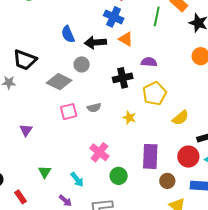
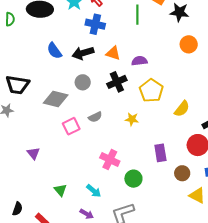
orange triangle: (126, 39) -> (113, 53), moved
gray circle: (82, 64) -> (83, 82), moved
purple rectangle: (150, 156) -> (160, 153), size x0.7

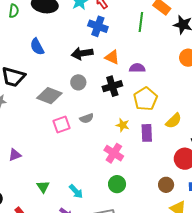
blue semicircle: (54, 51) -> (37, 47), moved
purple triangle: (33, 153) -> (15, 155), moved, turned 40
purple rectangle: (160, 153) -> (147, 133), moved
pink cross: (110, 159) -> (114, 153), moved

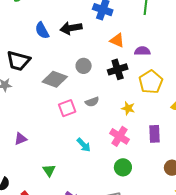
black arrow: (82, 53) -> (71, 28), moved
purple rectangle: (147, 133) -> (154, 134), moved
cyan arrow: (76, 191) -> (84, 145), moved

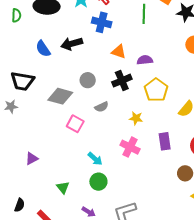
gray semicircle: (92, 102) -> (102, 107), moved
pink square: (67, 108) -> (75, 124), turned -36
green circle: (123, 167) -> (98, 182), moved

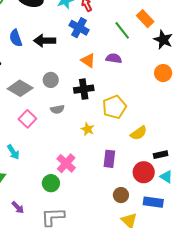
green line: (144, 14) -> (122, 30), turned -54
purple semicircle: (145, 60) -> (114, 58), moved
pink cross: (130, 147) -> (66, 163), moved
cyan arrow: (95, 159) -> (13, 152), moved
green circle: (98, 182) -> (51, 183), moved

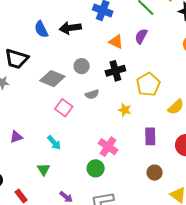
purple semicircle: (114, 58) -> (141, 36), turned -63
brown circle: (121, 195) -> (155, 173), moved

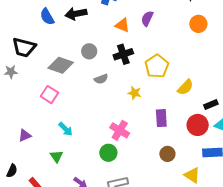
pink square: (64, 108) -> (50, 95), moved
purple triangle: (16, 137) -> (25, 135), moved

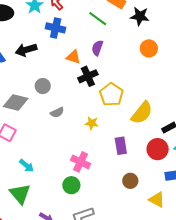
black cross: (123, 54) -> (88, 76), moved
yellow semicircle: (185, 87) -> (142, 113), size x1.4
green triangle: (56, 156) -> (20, 194), size x1.6

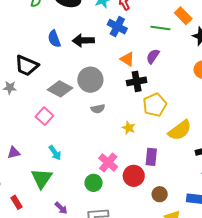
green line: (98, 19) -> (160, 28), turned -42
gray circle: (43, 86) -> (90, 80), size x1.6
red circle: (158, 149) -> (134, 176), moved
brown circle: (130, 181) -> (160, 194), moved

